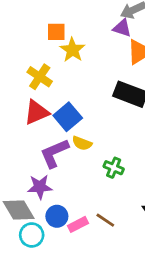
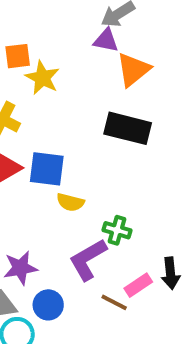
blue square: (68, 117) -> (47, 169), turned -36
purple L-shape: (54, 153) -> (88, 259), moved
pink rectangle: (78, 224) -> (138, 285), moved

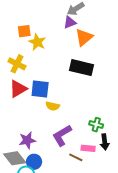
purple triangle: (106, 40) -> (70, 22), turned -32
green cross: (117, 230) -> (96, 125), moved
pink rectangle: (138, 285) -> (88, 148), turned 40
blue circle: (48, 305) -> (34, 162), moved

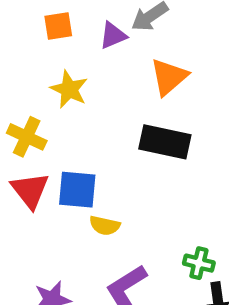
purple triangle: (70, 22) -> (113, 35), moved
orange square: (24, 31) -> (58, 26), moved
red triangle: (18, 89) -> (30, 190), turned -36

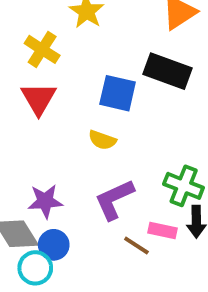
blue square: (77, 190) -> (118, 93), moved
green cross: (199, 263) -> (184, 186), size x1.4

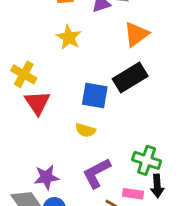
yellow cross: (42, 49) -> (24, 74), moved
black rectangle: (167, 71) -> (130, 77), turned -48

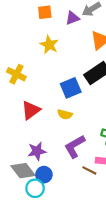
blue square: (95, 96) -> (71, 88), turned -30
red triangle: (37, 103) -> (31, 110), moved, turned 30

